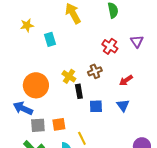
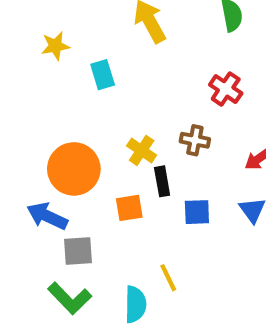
brown cross: (95, 71) -> (195, 140), turned 32
orange square: (59, 124) -> (129, 208), moved

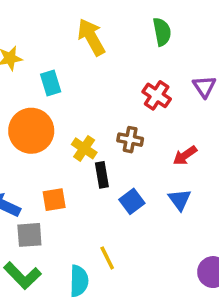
orange circle: (74, 169) -> (31, 131), moved
orange square: (129, 208) -> (54, 200), moved
blue square: (197, 212) -> (132, 201), turned -35

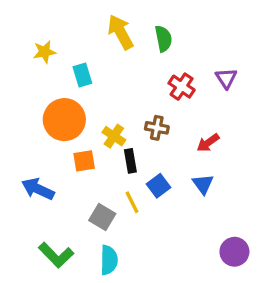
green semicircle: (162, 32) -> (163, 39), moved
orange square: (54, 200) -> (84, 161), moved
gray square: (29, 235) -> (102, 217), moved, turned 35
yellow line: (107, 258) -> (132, 202), moved

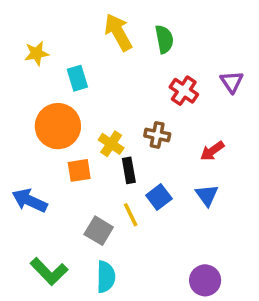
purple circle: (234, 252) -> (205, 280), moved

